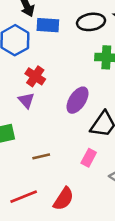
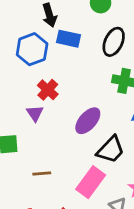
black ellipse: (91, 22) -> (114, 42), turned -64
pink rectangle: (89, 158) -> (91, 182), size x1.6

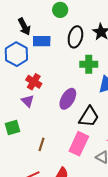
brown line: (42, 174) -> (41, 144), turned -56

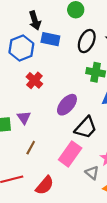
purple triangle: (28, 101) -> (24, 118), moved

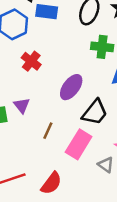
brown line: (31, 148) -> (48, 131), moved

